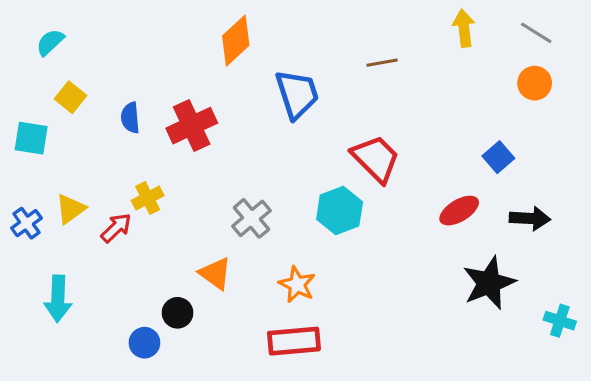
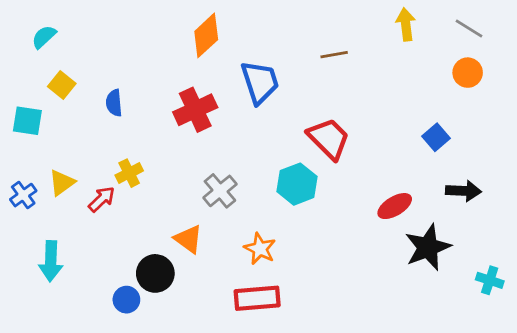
red cross: (192, 126) -> (195, 110), moved
red ellipse: (459, 211) -> (395, 206), moved
black circle: (178, 313) -> (155, 273), size x1.4

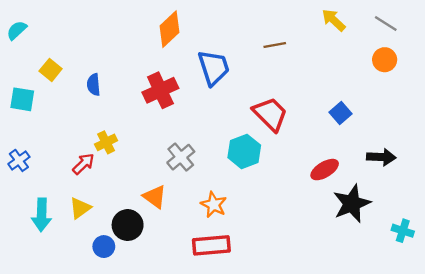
yellow arrow: (406, 24) -> (334, 20), turned -40
cyan semicircle: (44, 37) -> (17, 30), moved
blue square: (436, 137) -> (340, 113), moved
yellow triangle: (62, 183) -> (80, 208), moved

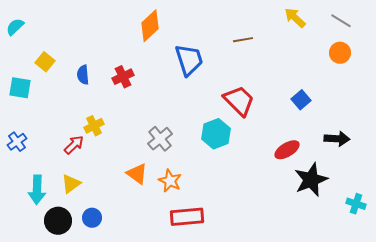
red cross: (160, 90) -> (123, 77), moved, size x0.7
orange star: (214, 205) -> (170, 181), moved
black circle: (128, 225) -> (58, 221), moved

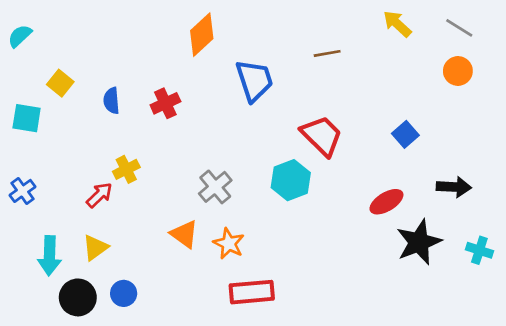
cyan cross: (356, 204) -> (479, 250), moved

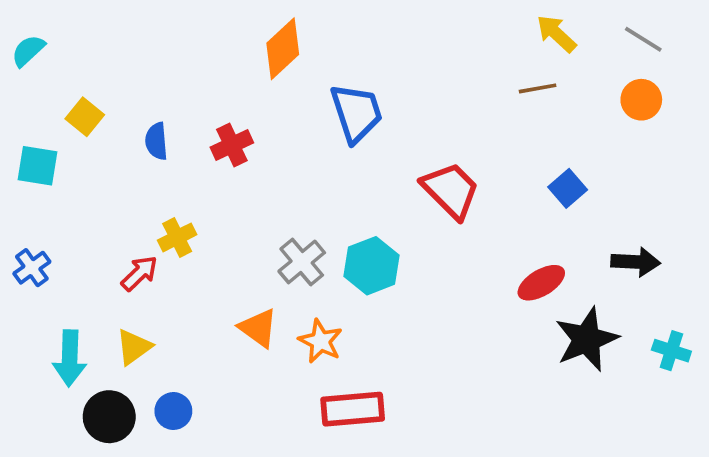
brown line: (327, 53) -> (538, 88), moved
cyan hexagon: (291, 180) -> (371, 266), moved

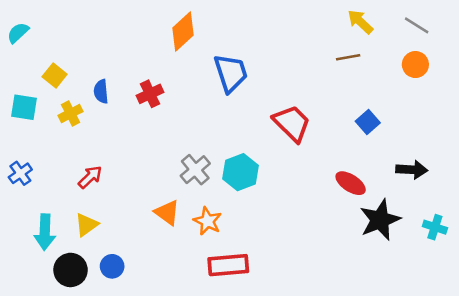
yellow cross: (177, 237) -> (71, 113), moved
red ellipse: (541, 283) -> (351, 183), turned 64

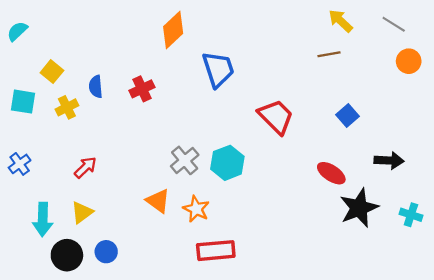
orange circle: (415, 65) -> (409, 61), moved

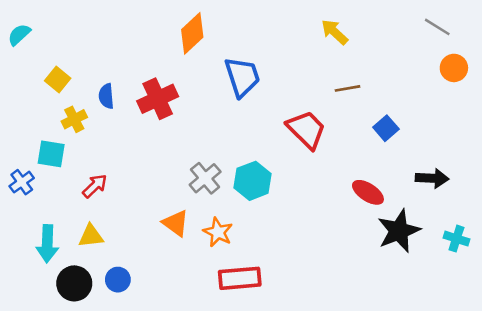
yellow arrow: (341, 21) -> (335, 32), moved
brown line: (329, 54) -> (347, 88), moved
red cross: (142, 89) -> (158, 99), size x1.4
cyan square: (23, 102) -> (51, 154), moved
yellow triangle: (82, 212) -> (91, 236), turned 30

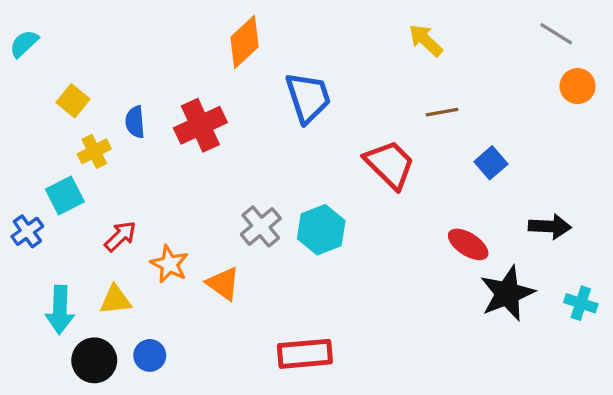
cyan square: (51, 154) -> (65, 195), turned -36
orange star: (218, 232) -> (169, 264), moved

